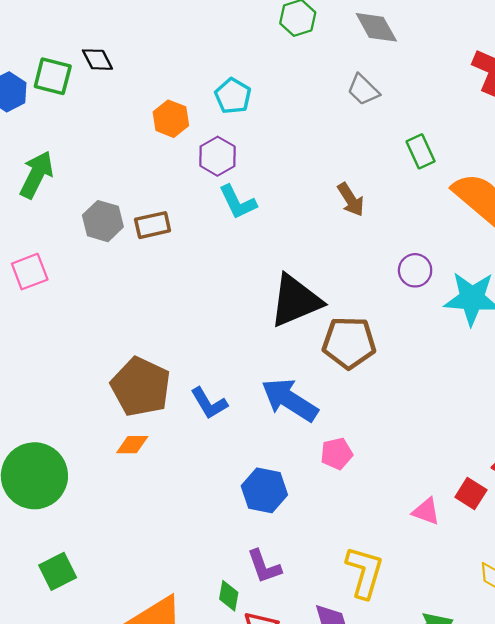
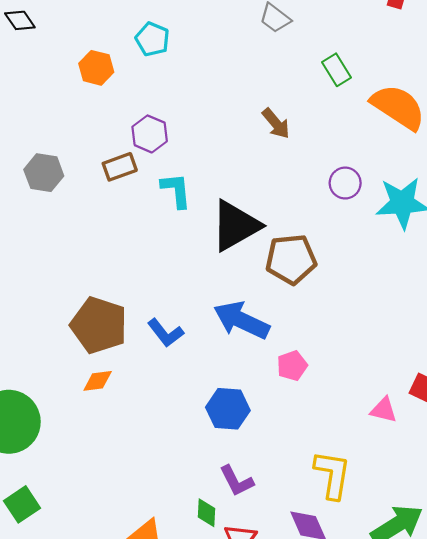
purple hexagon: (217, 156) -> (150, 134), moved
cyan L-shape: (238, 202) -> (176, 190), moved, turned -153
brown rectangle: (153, 225) -> (120, 167), moved
green square: (58, 571) -> (22, 504), moved

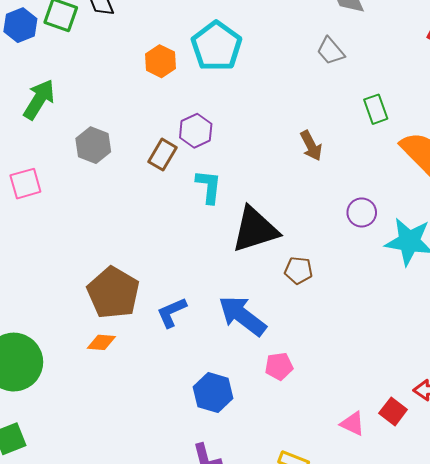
cyan pentagon: (152, 39) -> (216, 46), size x1.6
brown rectangle: (120, 167) -> (162, 155), turned -52
brown pentagon: (291, 259) -> (298, 270), size x0.6
blue L-shape: (165, 333) -> (172, 312), turned 92

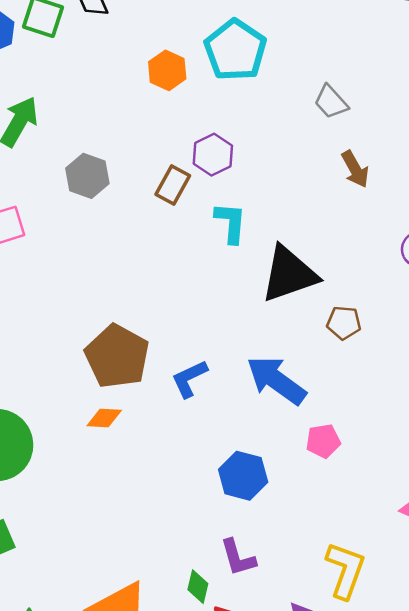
gray trapezoid: (331, 51) -> (331, 102), moved

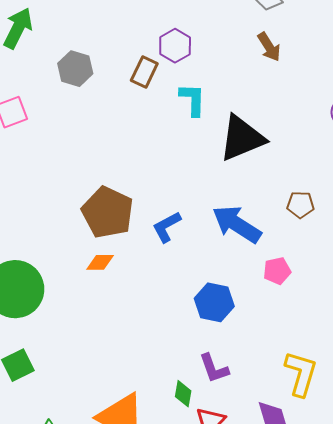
brown arrow: (355, 169) -> (269, 47), moved
brown pentagon: (344, 323) -> (300, 205), moved

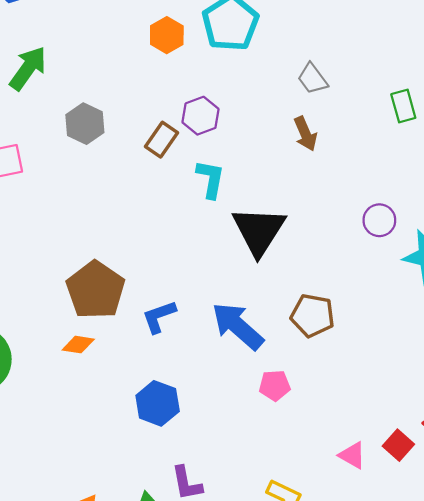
black triangle: (242, 138) -> (259, 231), turned -44
brown pentagon: (300, 205) -> (313, 316), size x1.4
blue hexagon: (214, 302) -> (158, 403), moved

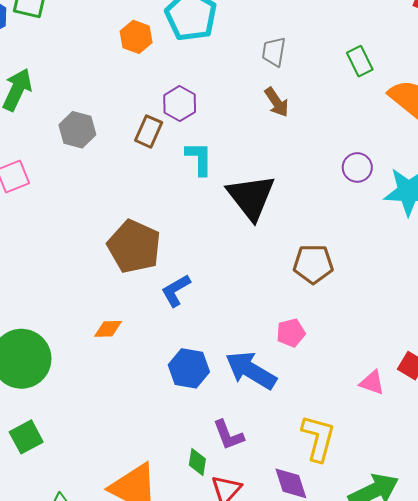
gray trapezoid: (312, 79) -> (274, 52), turned 56
brown pentagon: (96, 290) -> (134, 246), moved
blue arrow: (238, 326) -> (251, 370), moved

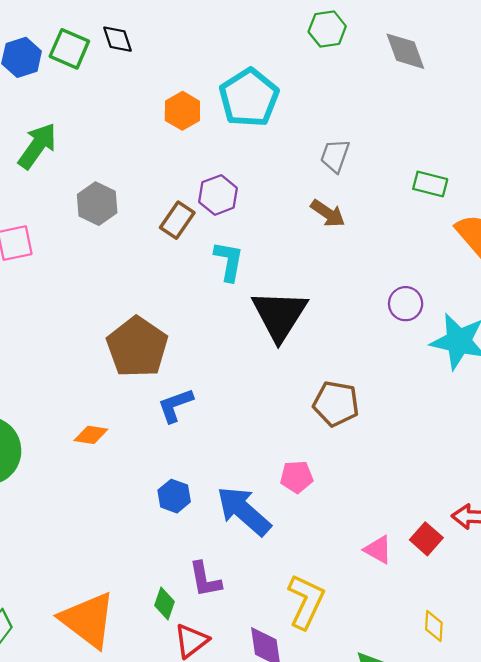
green rectangle: (360, 61) -> (430, 184), turned -60
brown arrow: (277, 102) -> (328, 213), turned -32
blue hexagon: (189, 368) -> (174, 496), size x0.7

